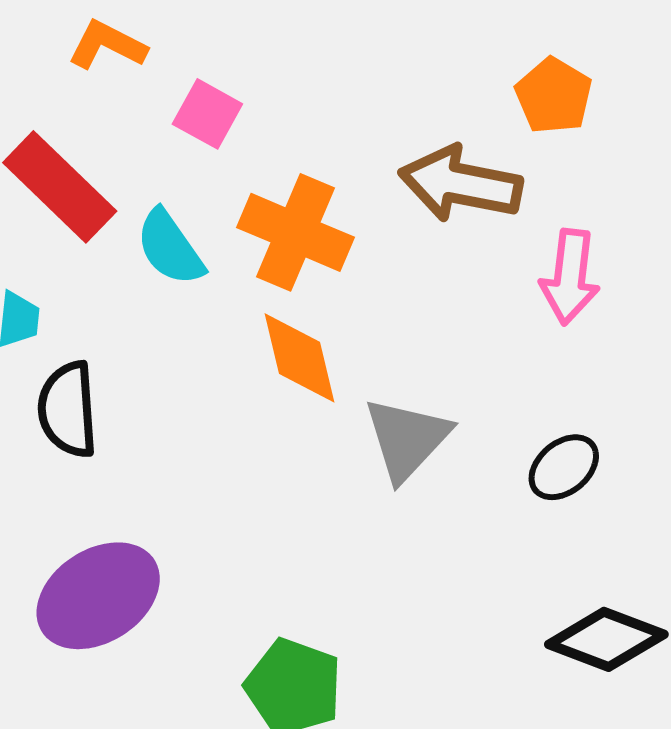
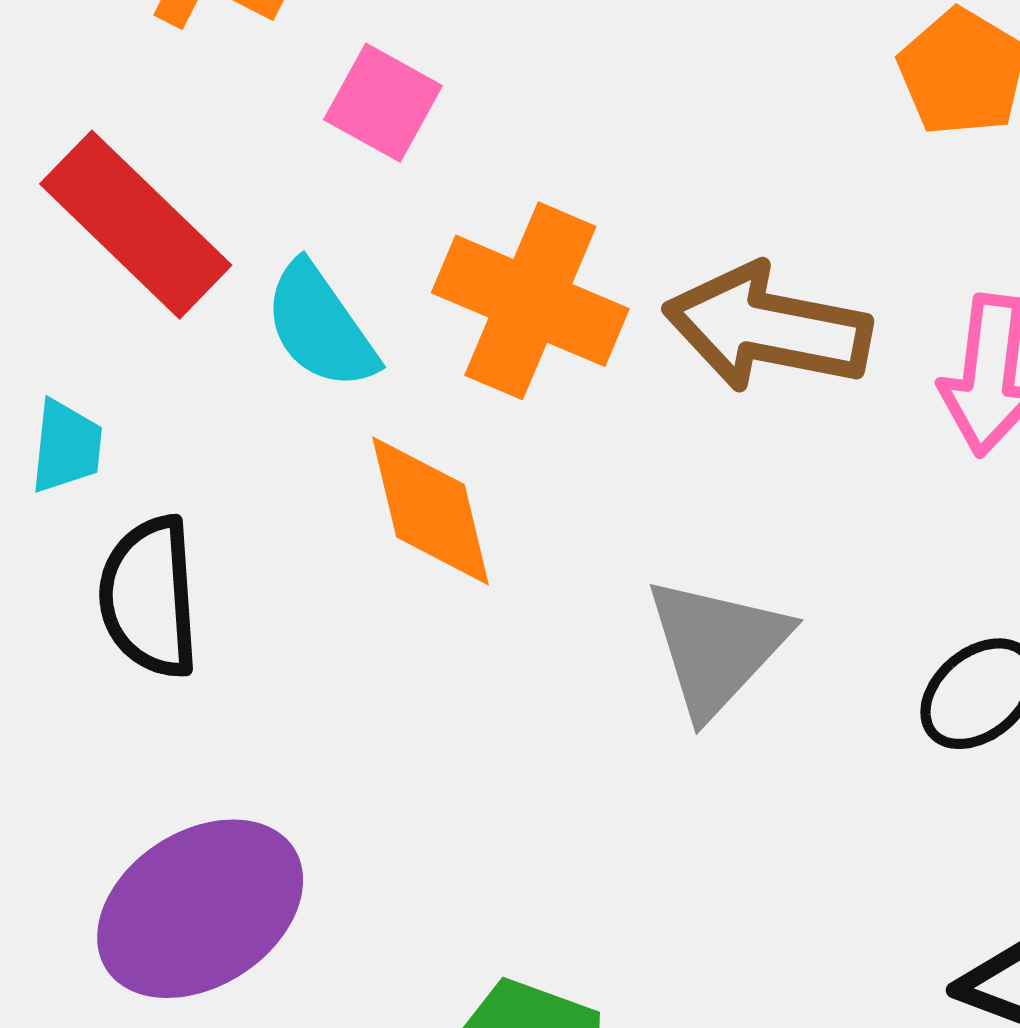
brown arrow: (461, 184) -> (767, 328), moved
orange diamond: (300, 358) -> (430, 511), moved

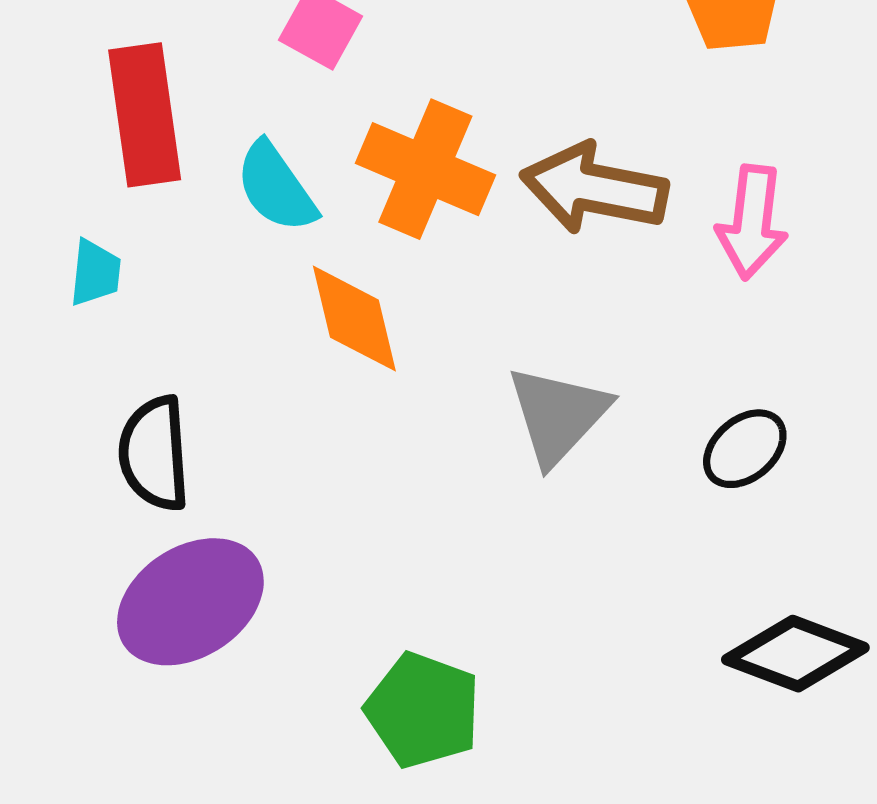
red rectangle: (136, 225) -> (145, 115), turned 38
black semicircle: (149, 597) -> (154, 454), moved

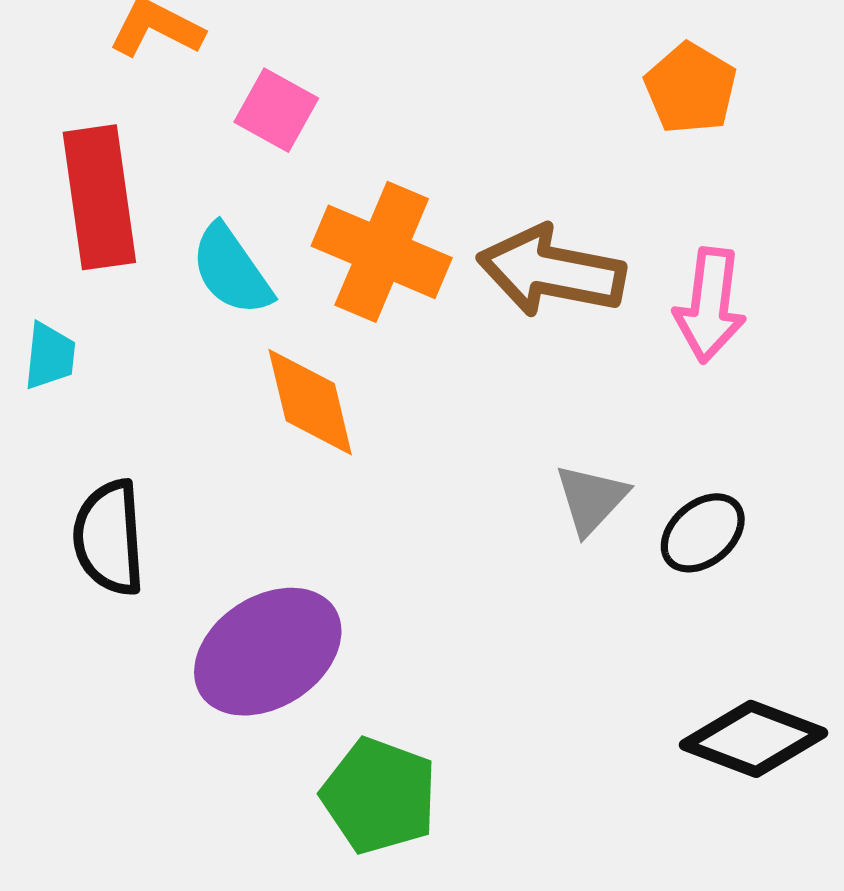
gray triangle: (558, 415) -> (591, 499), moved, size x0.7
purple ellipse: (190, 602) -> (268, 652), moved

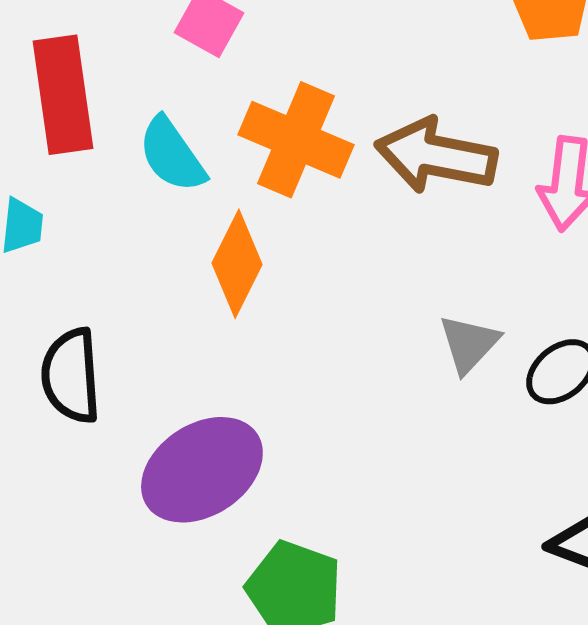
orange diamond: (310, 402) -> (237, 264), turned 40

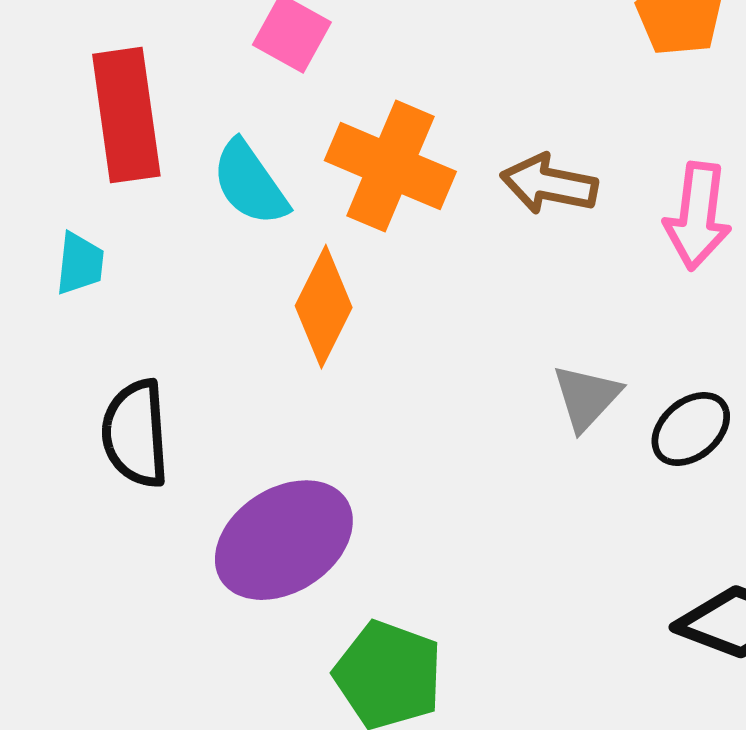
brown arrow: (436, 156) -> (549, 184), size x0.7

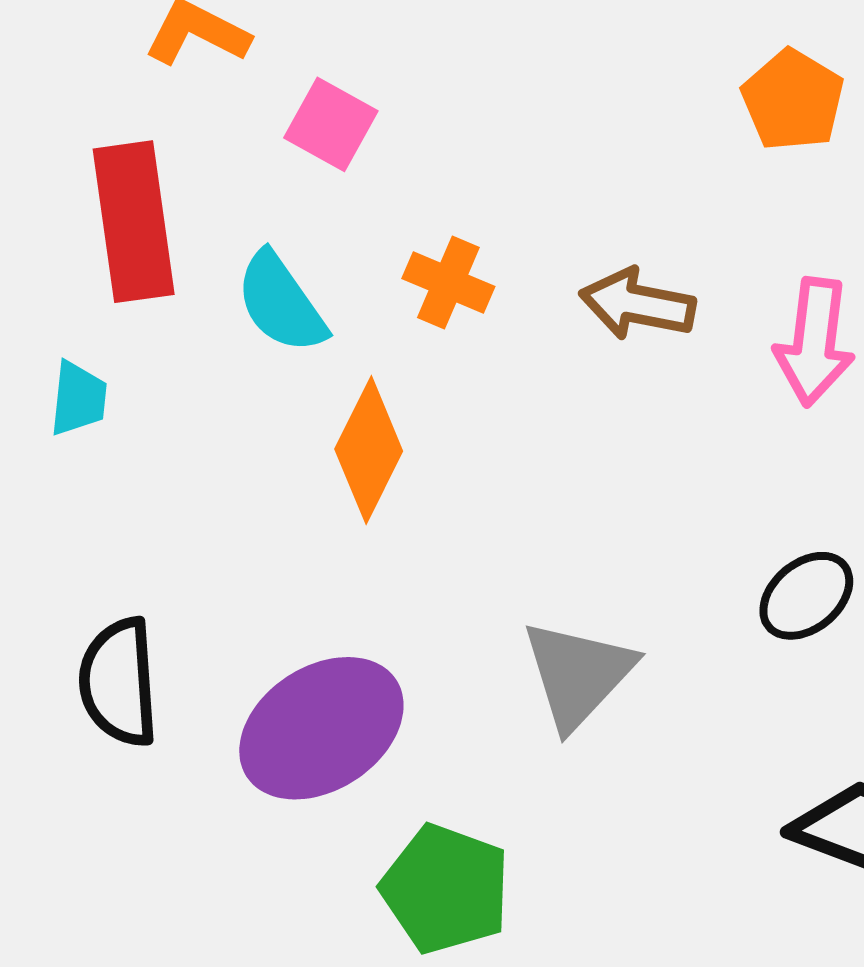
orange cross: (390, 166) -> (448, 282), size x0.6
gray triangle: (586, 397) -> (578, 674), moved, size x1.4
black semicircle: (135, 434) -> (119, 682), moved

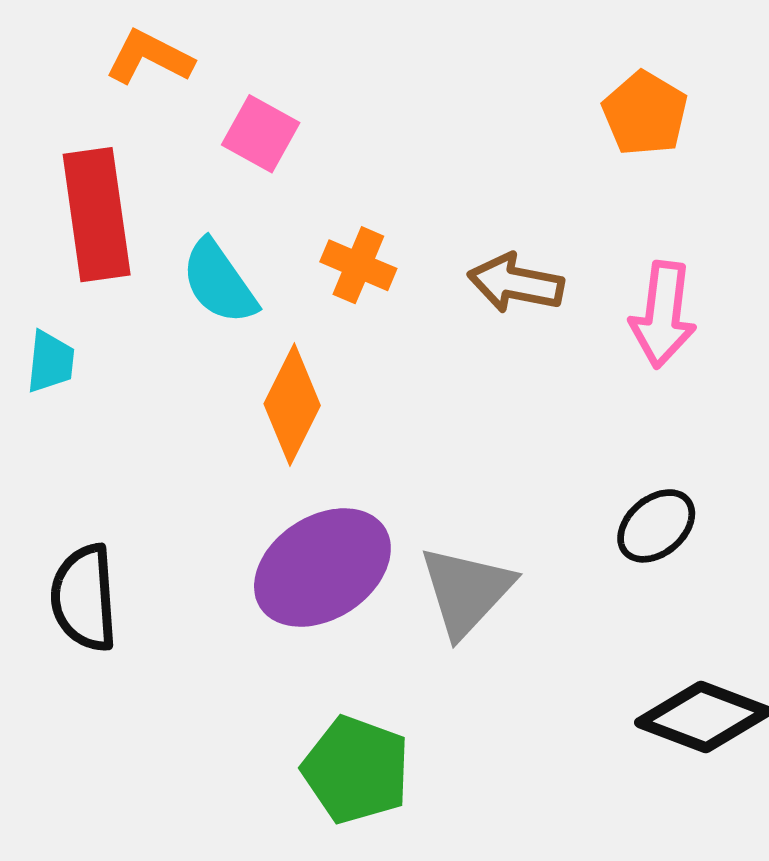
purple ellipse: (321, 728) -> (322, 568), moved

